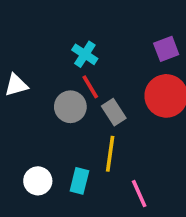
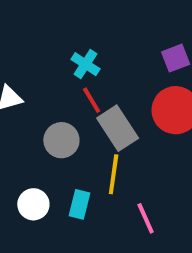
gray circle: (70, 107) -> (61, 140), moved
gray rectangle: (114, 112) -> (118, 128), size x1.5

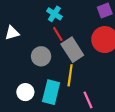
cyan rectangle: (79, 204) -> (51, 92), size x1.5

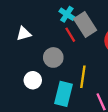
gray rectangle: (72, 50) -> (85, 24), moved
white circle: (25, 92) -> (33, 80), moved

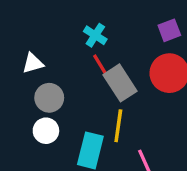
gray rectangle: (85, 24) -> (120, 83), moved
gray circle: (53, 57) -> (49, 98), moved

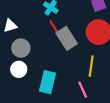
yellow line: (118, 126) -> (91, 66), moved

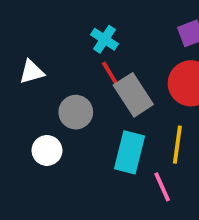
gray circle: (21, 48) -> (76, 112), moved
cyan rectangle: (47, 82) -> (129, 152), moved

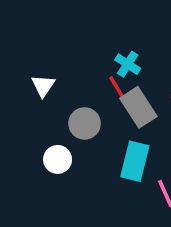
cyan cross: (105, 39) -> (128, 64), moved
white triangle: (32, 72) -> (43, 86), turned -40

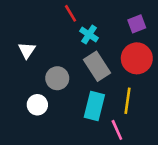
red line: (117, 87) -> (71, 13), moved

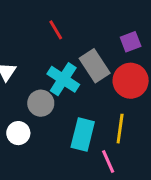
cyan cross: (89, 34) -> (63, 79), moved, size x1.5
gray rectangle: (97, 66) -> (95, 66), moved

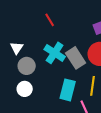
gray rectangle: (95, 66) -> (76, 58), moved
gray circle: (41, 103) -> (27, 66), moved

